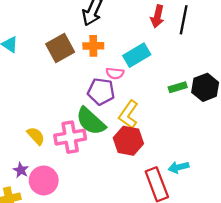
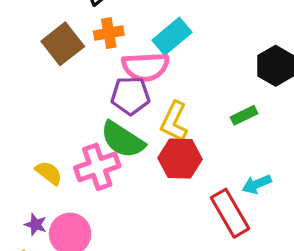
pink semicircle: (115, 73) -> (146, 67), size x1.8
green rectangle: (178, 87) -> (244, 115), moved

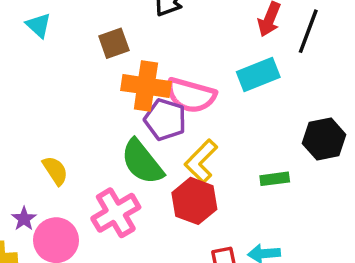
orange cross: (109, 33) -> (146, 86), moved, size x1.5
cyan rectangle: (172, 36) -> (258, 75), moved
brown square: (63, 44) -> (114, 43), size x0.7
pink cross: (97, 167) -> (116, 213), moved, turned -30

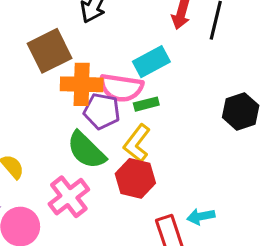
brown square: (114, 43) -> (50, 51), size x1.6
cyan rectangle: (258, 75) -> (151, 62), moved
green rectangle: (275, 179) -> (146, 104), moved

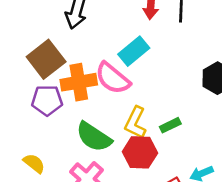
pink semicircle: (121, 88) -> (113, 78), turned 42
green rectangle: (146, 104) -> (170, 125), moved
purple pentagon: (102, 111) -> (47, 100), moved

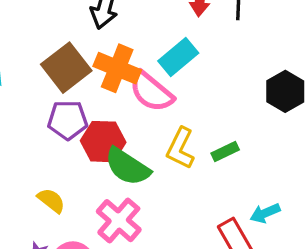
orange cross: (79, 82) -> (117, 68), moved, turned 32
red hexagon: (140, 152) -> (103, 142), moved

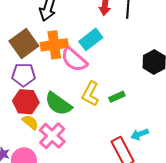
orange cross: (117, 68) -> (54, 45), turned -32
red hexagon: (103, 142) -> (26, 102), moved
yellow semicircle: (51, 200) -> (30, 122), moved

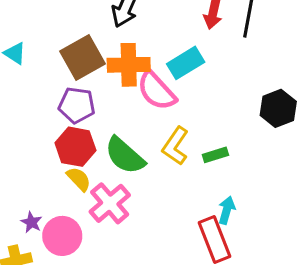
cyan arrow: (140, 134) -> (227, 210), moved, turned 120

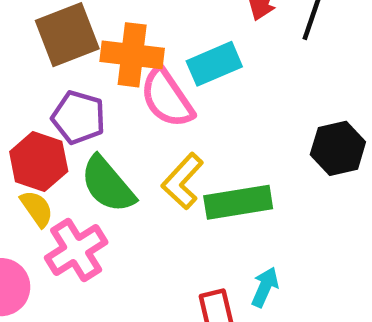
purple pentagon: (77, 105) -> (79, 117), moved
green rectangle: (215, 155) -> (238, 202), size x1.8
cyan arrow: (227, 210) -> (265, 287), moved

